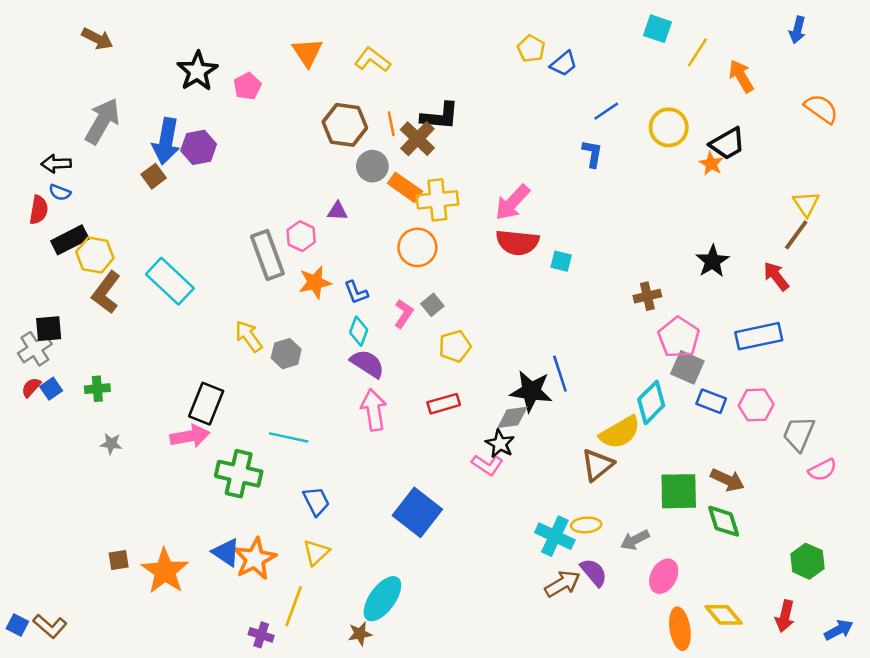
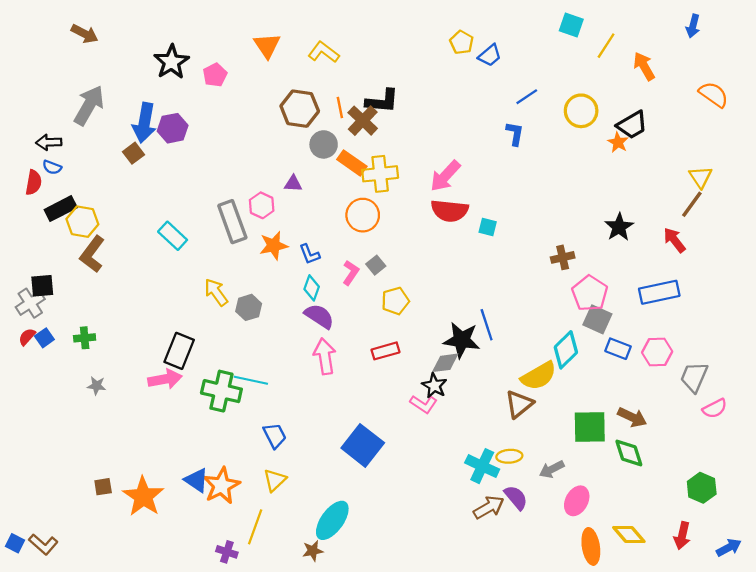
cyan rectangle: (170, 281) -> (173, 236), moved, size x0.7
green cross: (239, 474) -> (221, 391), moved

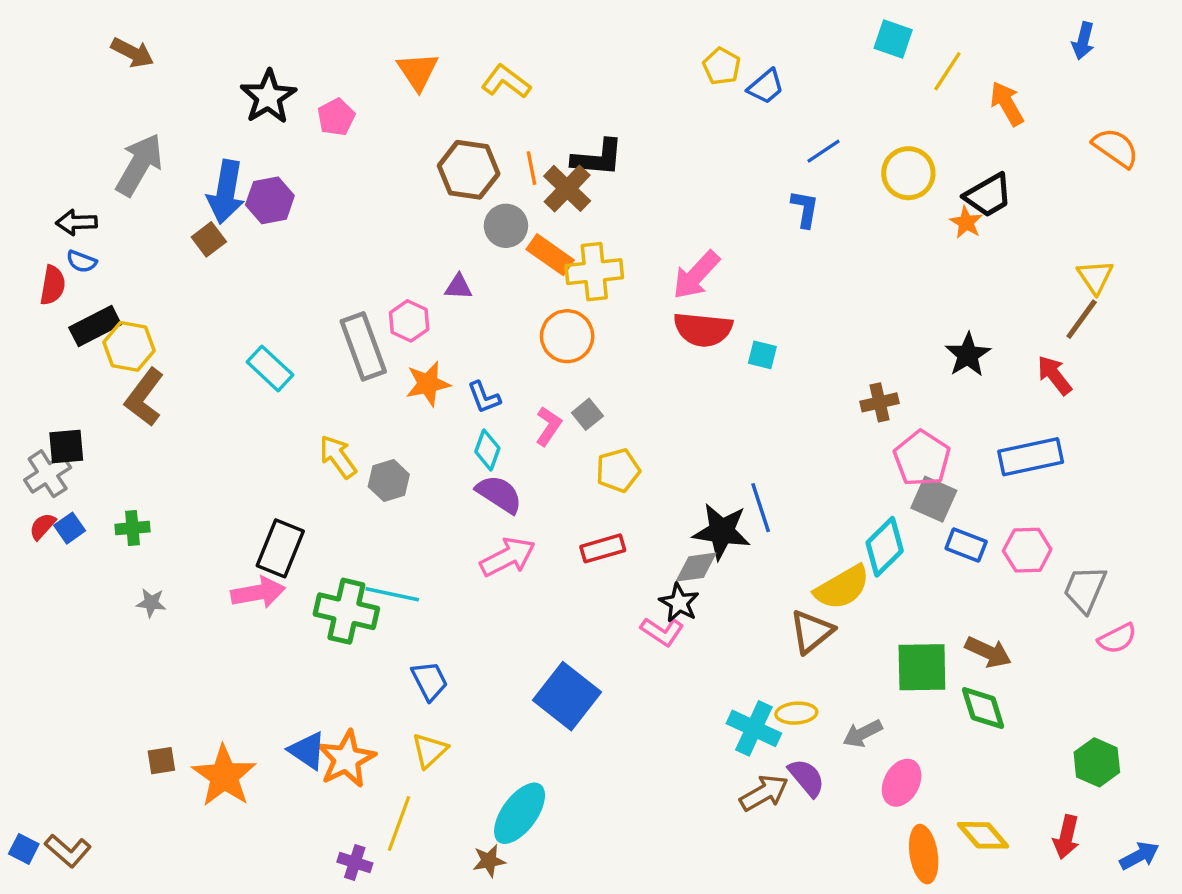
pink arrow: (325, 356) -> (508, 557), turned 72

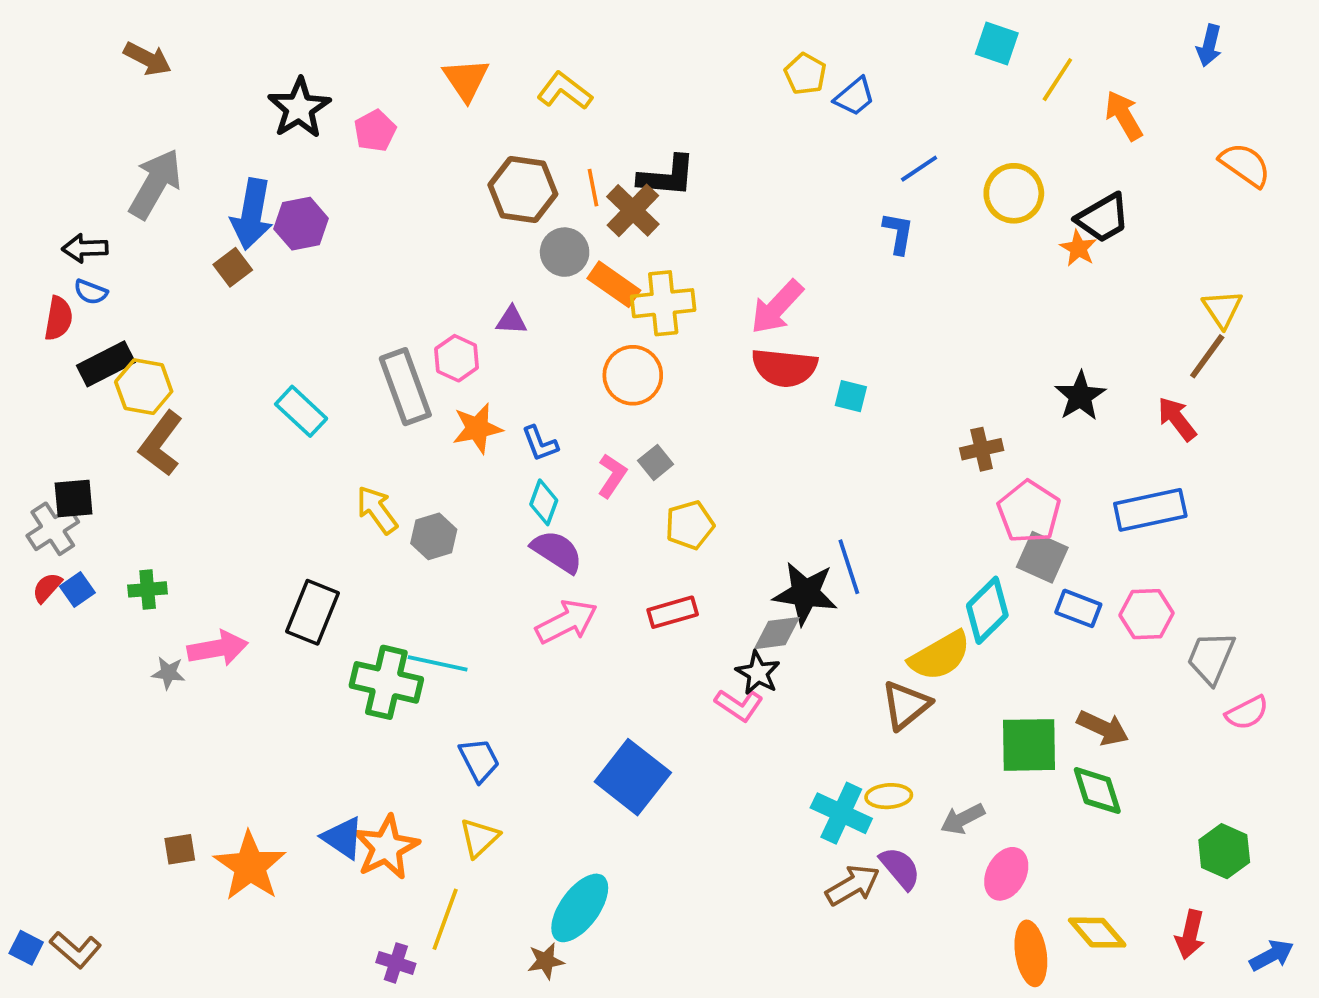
pink arrow: (258, 593) -> (218, 648), moved

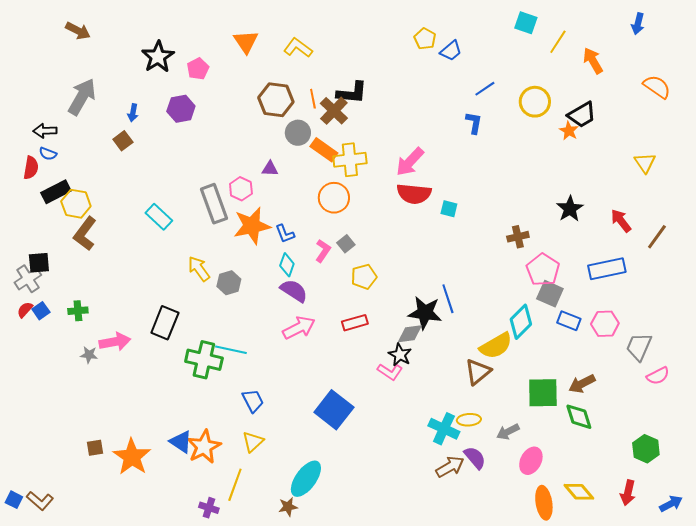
blue arrow: (252, 214) -> (133, 113), size x0.5
purple hexagon: (301, 224) -> (181, 109), moved
brown line: (1207, 356) -> (657, 237), moved
orange star: (477, 428) -> (252, 226), size x1.4
brown arrow: (1103, 728) -> (582, 384), turned 128

